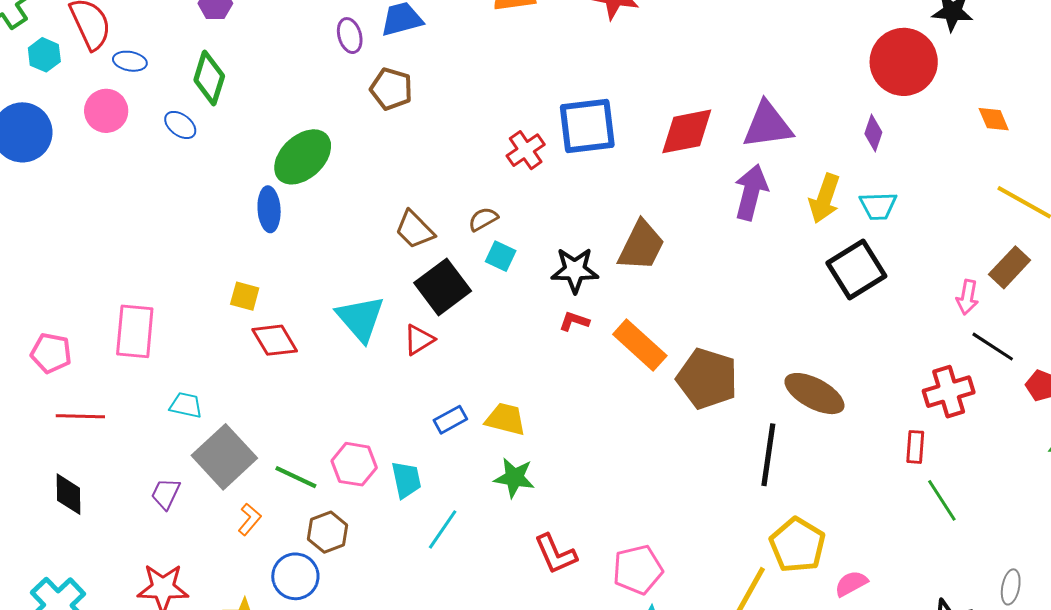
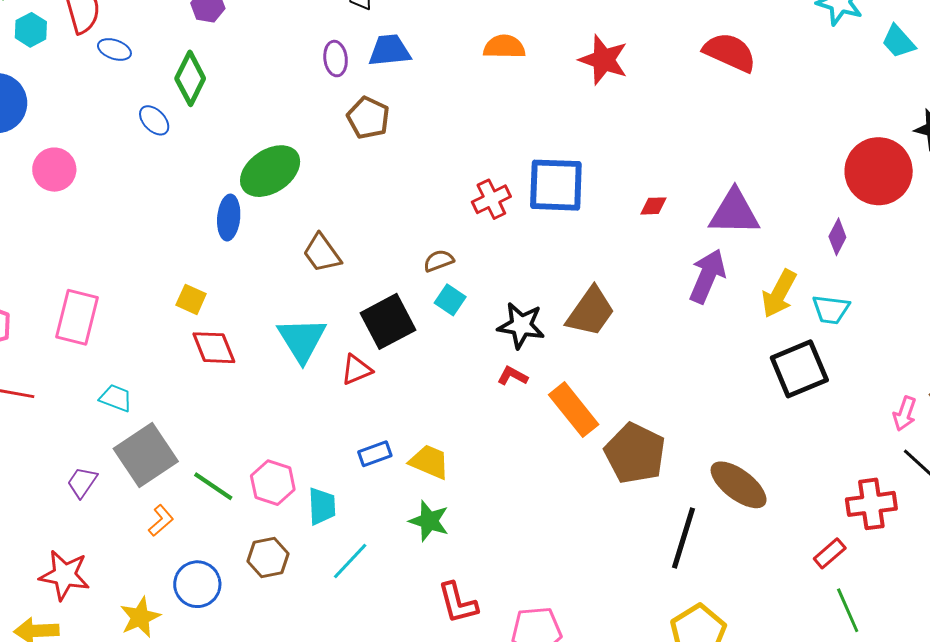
pink circle: (106, 111) -> (54, 170), moved
red diamond: (687, 131) -> (653, 206), size x0.5
brown trapezoid: (415, 230) -> (322, 253), moved
red rectangle: (915, 447) -> (830, 553), turned 36
brown hexagon: (328, 532) -> (268, 557), moved

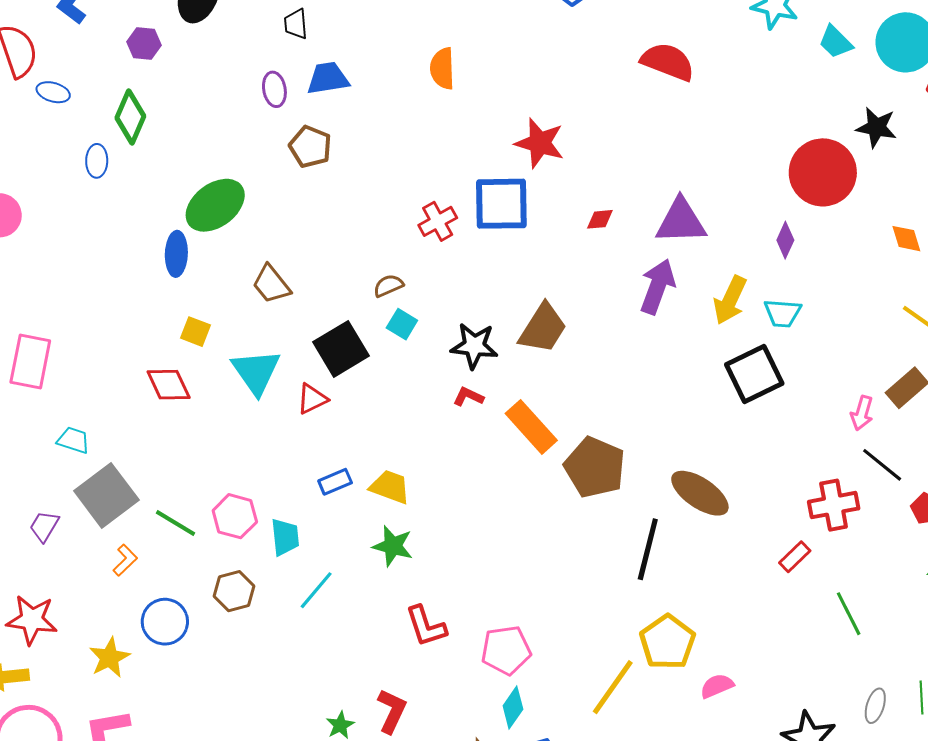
orange semicircle: (504, 47) -> (442, 68), turned -90
red star: (604, 60) -> (540, 143), moved
blue ellipse: (154, 120) -> (97, 161), turned 48
yellow square: (191, 299) -> (196, 332), moved
green line: (848, 610) -> (849, 614), moved

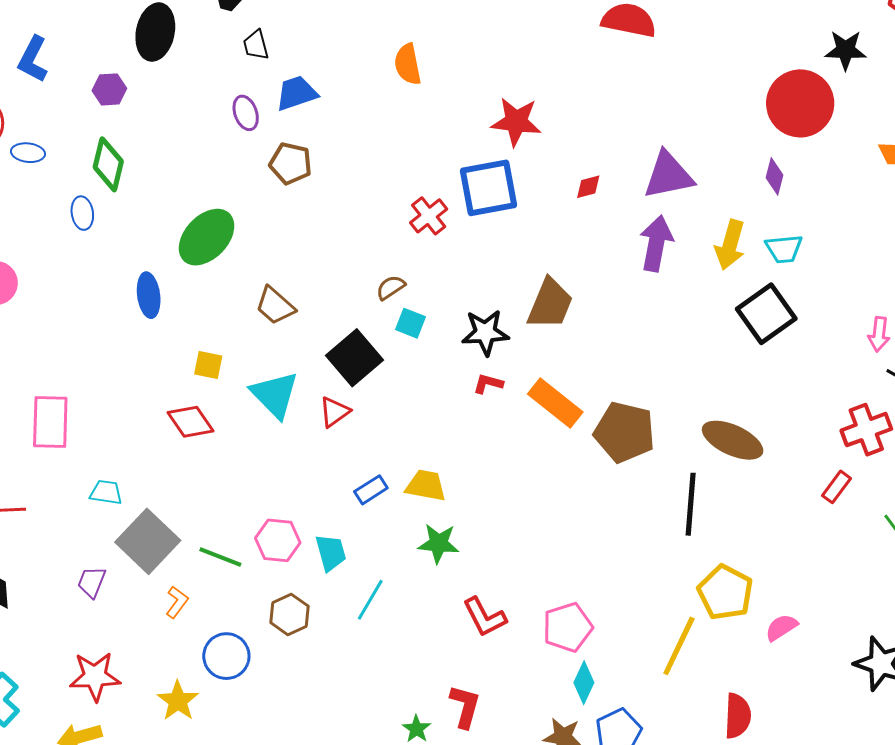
blue ellipse: (176, 254) -> (149, 295), moved

